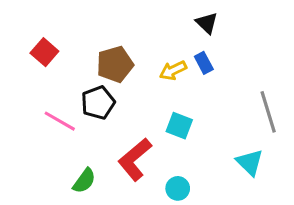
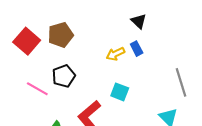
red square: (44, 52) -> (27, 41), size x1.4
brown pentagon: (115, 64) -> (61, 35), moved

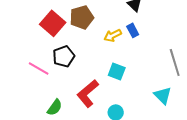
brown pentagon: (61, 35) -> (82, 17), moved
red square: (27, 41) -> (53, 23), moved

